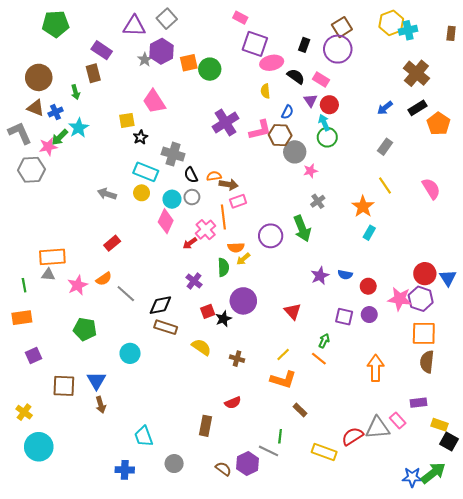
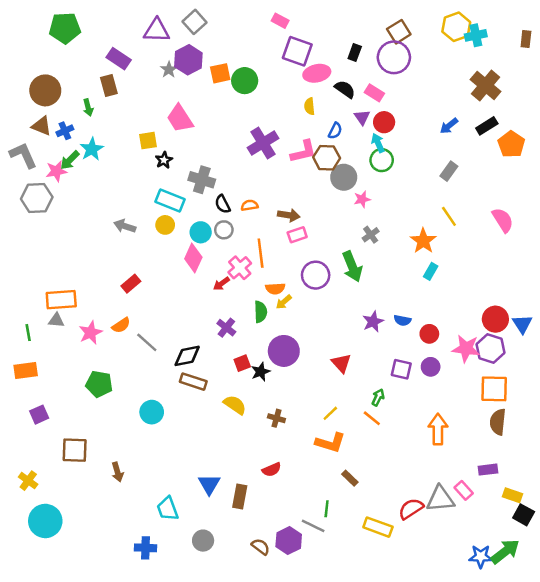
brown arrow: (229, 184) -> (289, 215), moved
pink rectangle: (238, 201) -> (297, 235), moved
blue triangle: (96, 381) -> (209, 484), moved

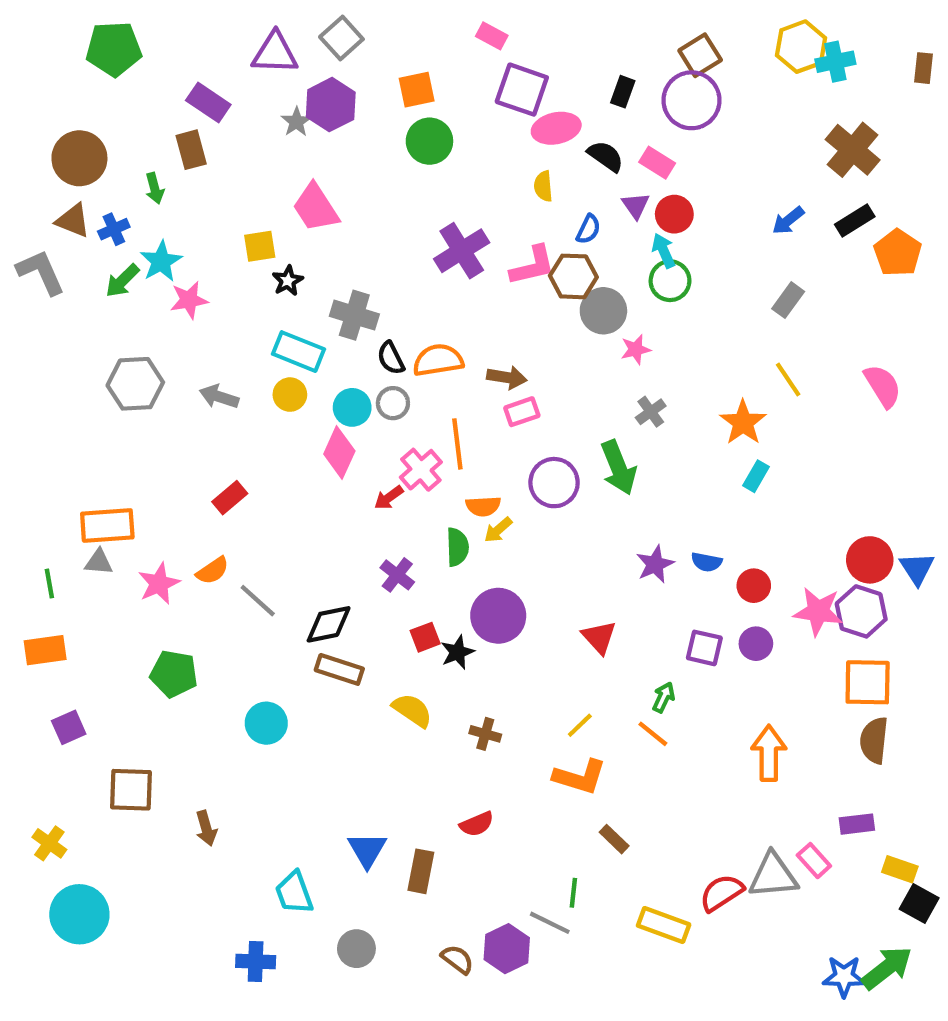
orange square: (220, 73) -> (417, 90), moved
pink star: (56, 171) -> (189, 300), moved
gray hexagon: (37, 198) -> (135, 384), moved
orange semicircle: (250, 205) -> (438, 360), size x1.6

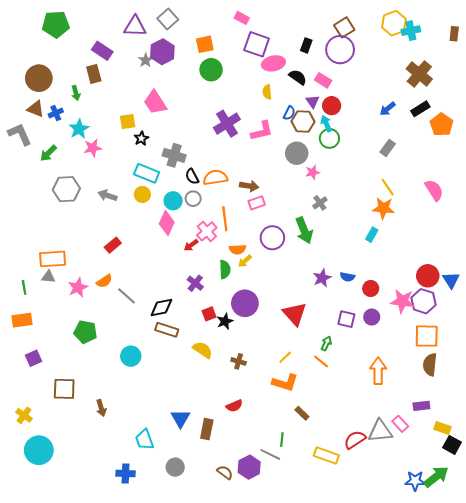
brown hexagon: (573, 276) -> (303, 122), moved
green arrow: (122, 281) -> (48, 153), moved
orange star: (743, 422) -> (383, 208), moved, turned -30
red triangle: (599, 637) -> (295, 314), size x1.4

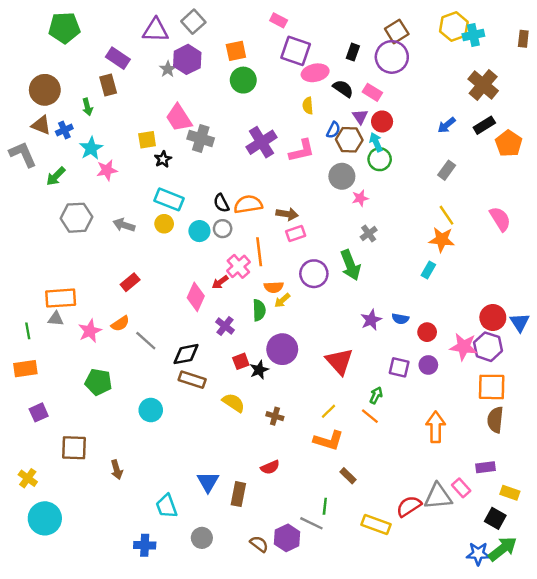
gray cross: (174, 155) -> (201, 139), moved
pink diamond: (167, 223) -> (196, 297), moved
black square: (452, 445) -> (495, 518), moved

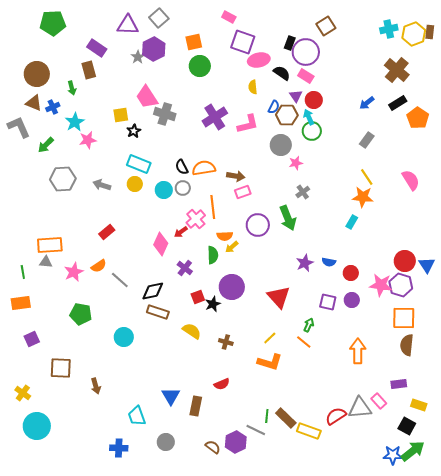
yellow hexagon: (454, 27) -> (414, 34), moved
purple circle: (392, 57) -> (306, 52), moved
brown rectangle: (348, 476) -> (286, 418), moved, size x1.5

